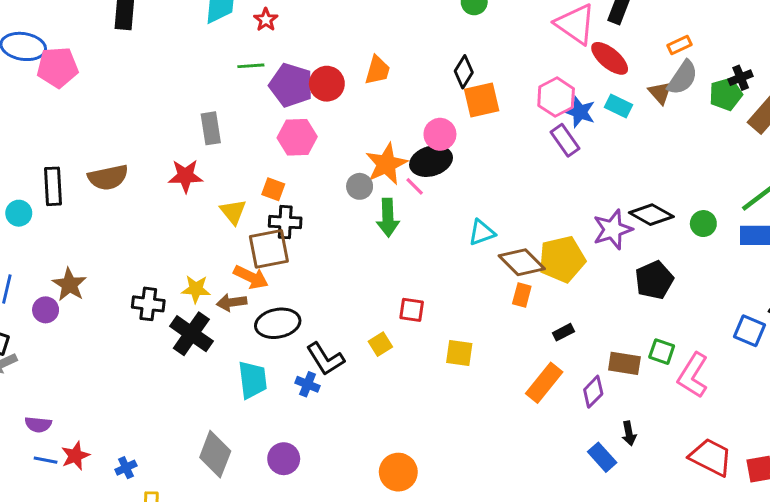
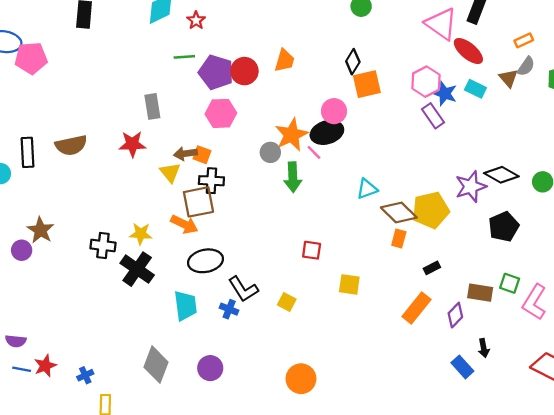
gray semicircle: (683, 78) -> (526, 66), size x0.7
brown arrow: (232, 302) -> (185, 154), moved
yellow square: (380, 344) -> (287, 302), moved, turned -30

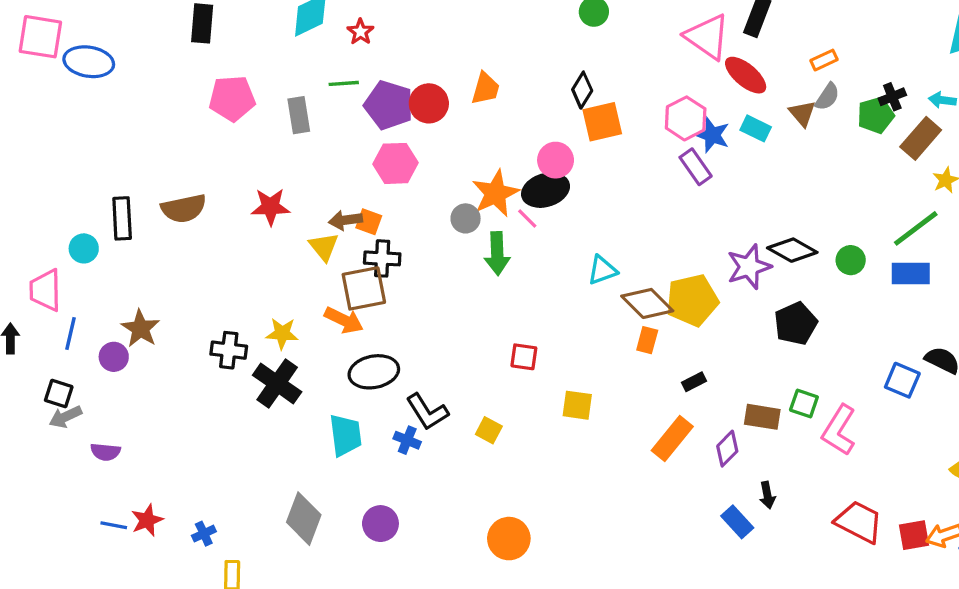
pink pentagon: (31, 58) -> (232, 98), moved
gray rectangle: (152, 106) -> (299, 115), moved
purple semicircle: (16, 341) -> (105, 452), moved

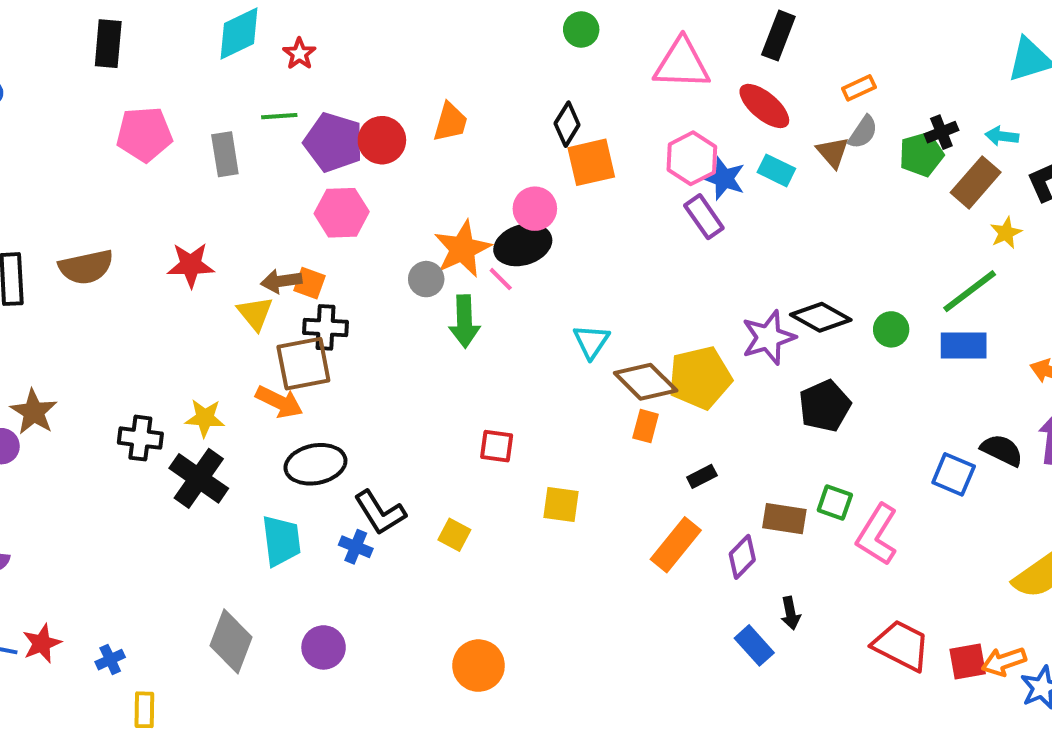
pink triangle: (707, 37) -> (682, 64), moved, turned -33
cyan triangle: (602, 270) -> (591, 341), turned -36

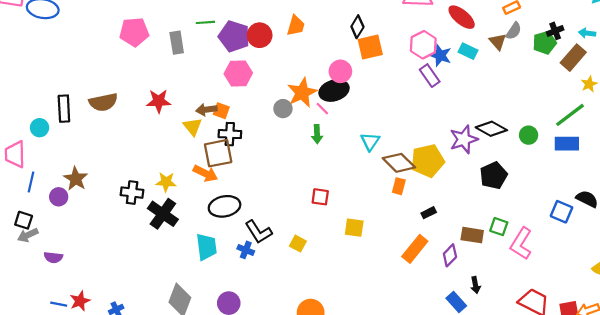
green arrow: (464, 321) -> (317, 134), moved, size x0.7

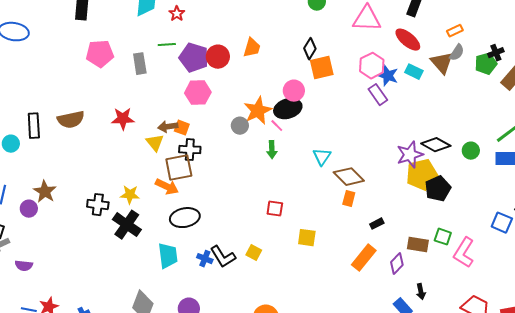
brown triangle: (498, 42) -> (442, 63), size x1.4
yellow pentagon: (428, 161) -> (422, 175), moved
black L-shape: (259, 232) -> (223, 257), moved

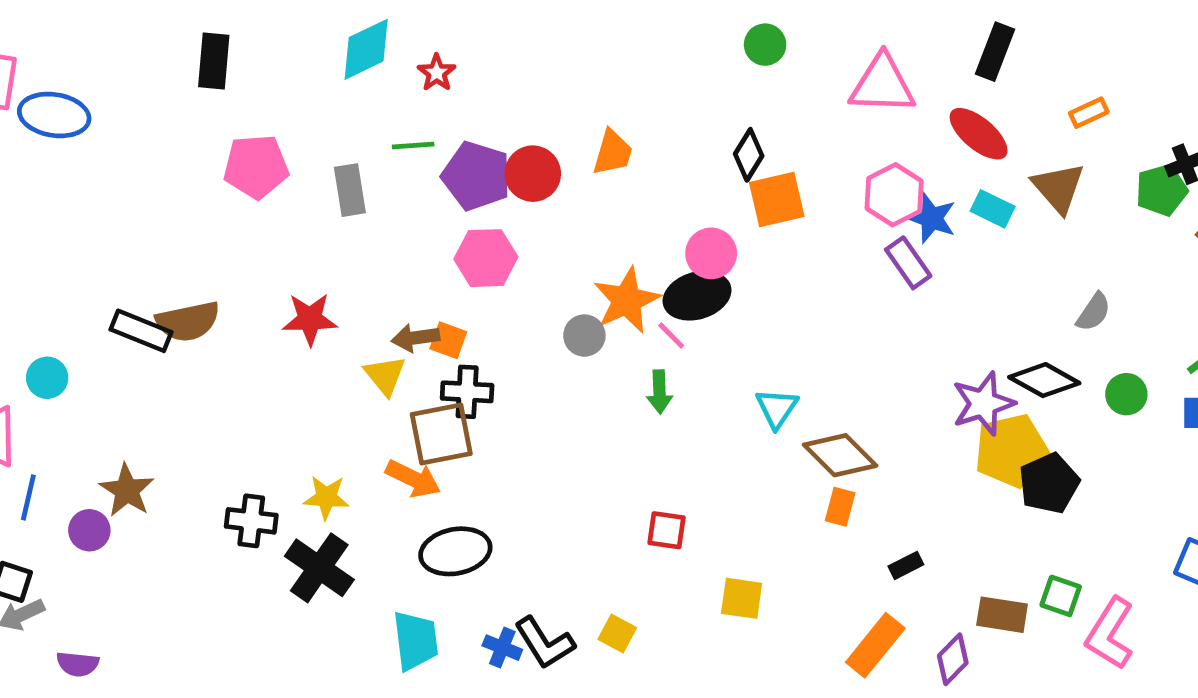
gray semicircle: (457, 53) -> (1094, 312), moved
black rectangle: (34, 126) -> (141, 331), moved, turned -65

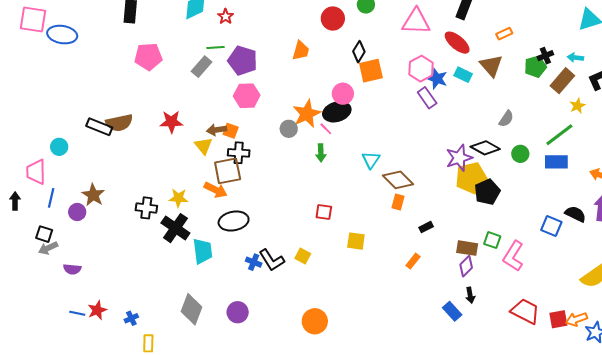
red circle: (533, 174) -> (333, 19), moved
gray rectangle: (350, 190) -> (202, 67), moved, turned 50
cyan trapezoid: (415, 641) -> (203, 251), moved
orange rectangle: (875, 645) -> (413, 261), size x0.6
purple diamond: (953, 659) -> (466, 266), moved

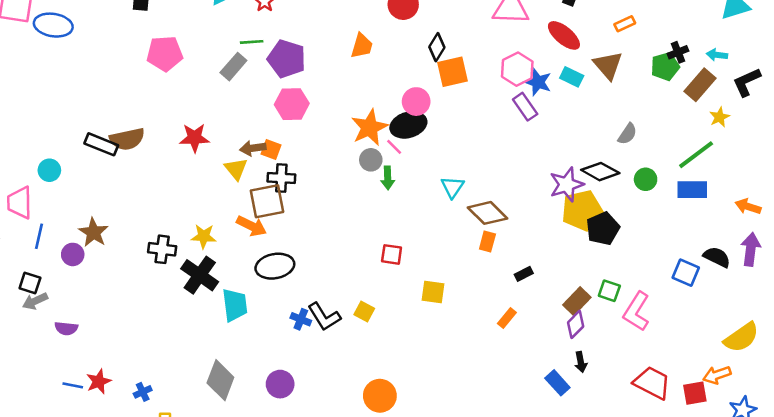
gray circle: (289, 129) -> (371, 160), moved
brown rectangle: (467, 248) -> (577, 301), turned -55
orange arrow: (576, 319) -> (717, 375), moved

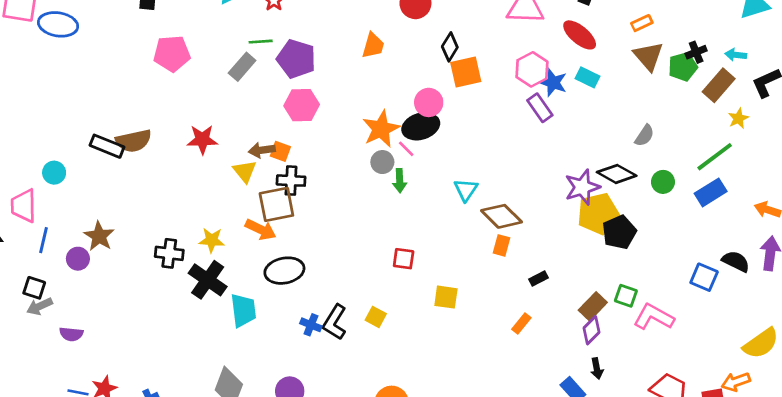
brown triangle: (608, 65) -> (648, 56), moved
blue rectangle: (692, 190) -> (711, 192), turned -32
pink L-shape: (636, 311) -> (654, 317), turned 87
black L-shape: (324, 317) -> (335, 322), turned 64

